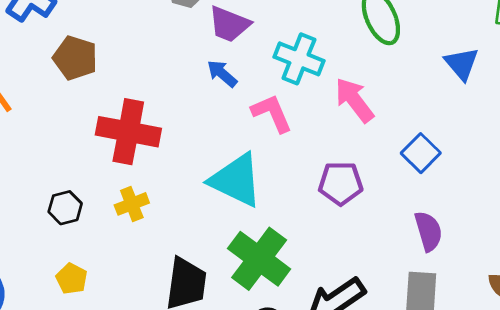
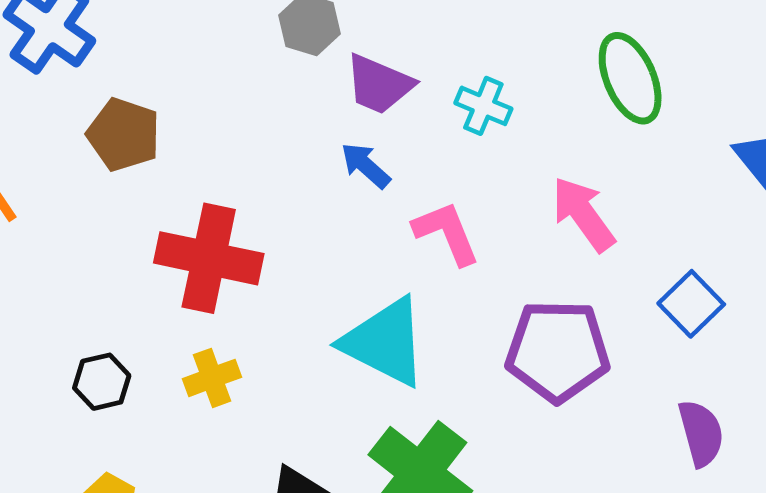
cyan cross: (299, 59) -> (483, 106), moved, size x0.7
purple pentagon: (341, 183) -> (558, 351), size x1.4

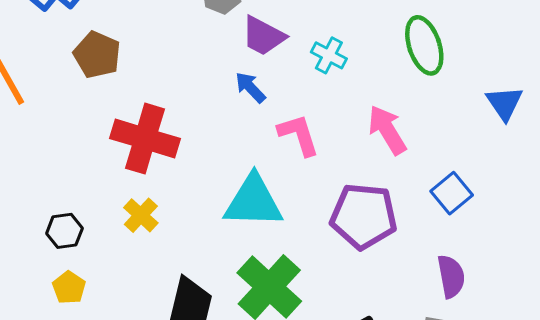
cyan triangle: (385, 342) -> (253, 201), turned -30
yellow cross: (212, 378) -> (141, 215), turned -32
black hexagon: (102, 382) -> (64, 231), moved

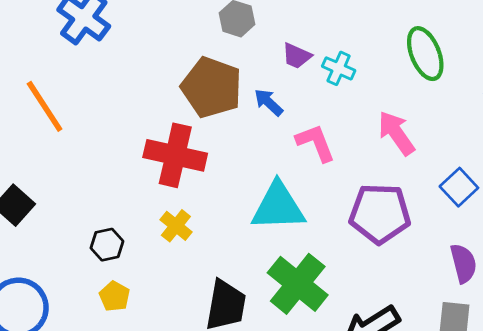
purple trapezoid: (263, 36) -> (297, 56), moved, size x0.7
brown pentagon: (97, 55) -> (212, 87), moved, size x1.4

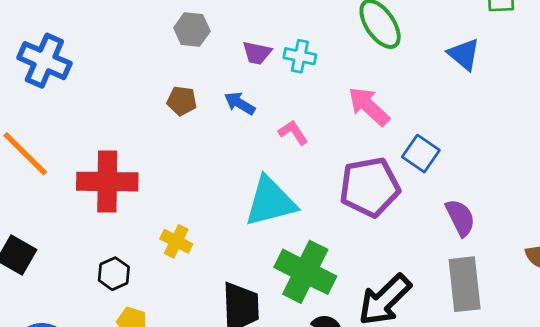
brown pentagon: (212, 87) -> (182, 101), size x0.5
pink L-shape: (316, 143) -> (293, 132), size x0.7
red cross: (175, 155) -> (107, 182), moved
blue square: (459, 187) -> (421, 154), moved

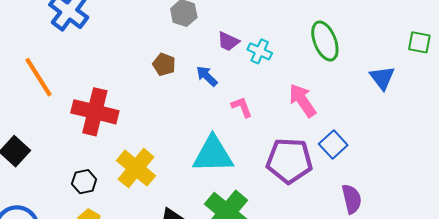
yellow cross: (176, 241) -> (136, 168), size x1.6

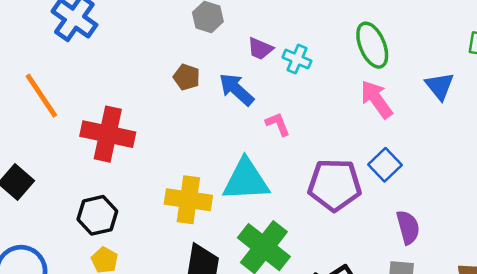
blue arrow: (207, 76) -> (236, 89), size x1.4
pink arrow: (302, 100) -> (376, 99), moved
yellow cross: (136, 168) -> (188, 200), moved, turned -30
black hexagon: (84, 182) -> (97, 215), size x1.4

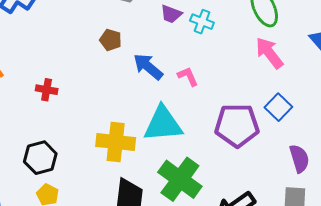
blue arrow: (236, 89) -> (148, 67), moved
red cross: (108, 134) -> (47, 90), size x0.5

